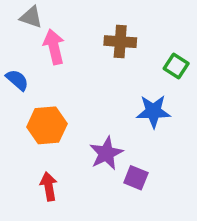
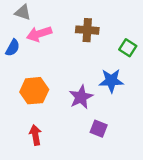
pink arrow: (54, 47) -> (39, 34), turned -95
blue semicircle: (17, 80) -> (13, 48), moved, turned 78
purple star: (106, 153) -> (81, 97), moved

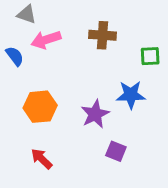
blue semicircle: (13, 48) -> (15, 56), turned -66
green square: (128, 48) -> (150, 56), turned -36
red arrow: (35, 135) -> (42, 159), turned -36

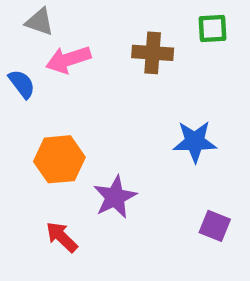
green square: (150, 56) -> (213, 28), moved
purple star: (95, 114) -> (115, 197), moved
purple square: (116, 151) -> (215, 226), moved

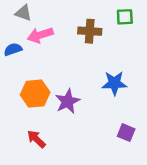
blue semicircle: (22, 84) -> (13, 49), turned -72
purple star: (115, 197) -> (68, 101), moved

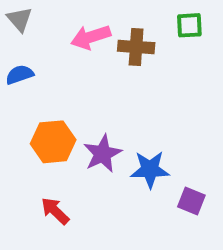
gray triangle: (23, 13) -> (20, 19), moved, turned 30
pink arrow: (40, 35) -> (91, 37), moved
blue star: (114, 83) -> (150, 169), moved

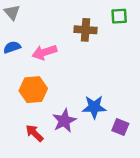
pink arrow: (91, 37) -> (44, 52), moved
purple star: (103, 154) -> (64, 121), moved

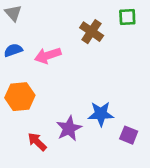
brown cross: (85, 30) -> (92, 32), turned 30
orange hexagon: (33, 90) -> (20, 97), moved

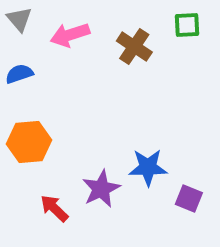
pink arrow: (48, 55) -> (70, 35), moved

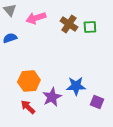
green square: (187, 25) -> (90, 27), moved
orange hexagon: (29, 142) -> (29, 81), moved

